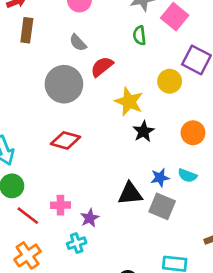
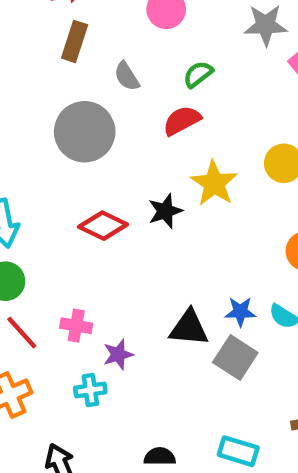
green semicircle: (139, 35) -> (198, 74), moved, turned 48
gray semicircle: (78, 43) -> (127, 76), moved
gray circle: (64, 84) -> (85, 132), moved
black star: (144, 131) -> (165, 211), moved

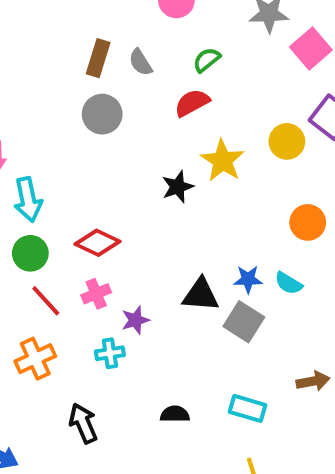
brown rectangle: (75, 41) -> (98, 58), moved
gray circle: (85, 132) -> (102, 114), size x0.7
red diamond: (103, 226) -> (98, 243), moved
pink cross: (76, 326) -> (96, 294), turned -32

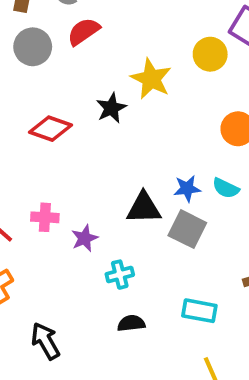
red semicircle: (192, 103) -> (84, 32), moved
red diamond: (98, 243) -> (51, 129), moved
pink cross: (96, 294) -> (45, 217), turned 32
cyan cross: (110, 353) -> (120, 275), moved

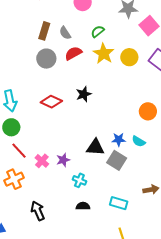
yellow circle: (210, 54) -> (129, 57), moved
yellow star: (151, 79) -> (104, 54), moved
pink cross: (45, 217) -> (42, 161), moved, turned 32
cyan cross: (120, 275) -> (79, 180), turned 32

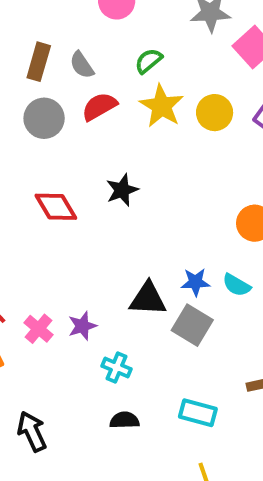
red diamond: (51, 102) -> (56, 207), turned 35

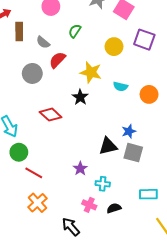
brown rectangle: (39, 62) -> (19, 32), moved
yellow star: (162, 106) -> (91, 72), moved
cyan semicircle: (237, 285) -> (120, 86), moved
pink cross: (39, 329) -> (89, 205), moved

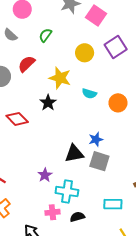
purple square: (144, 40) -> (116, 47), turned 35
gray semicircle: (43, 42) -> (10, 35), moved
cyan cross: (103, 184) -> (67, 192), size x1.5
pink cross: (89, 205) -> (52, 212), turned -32

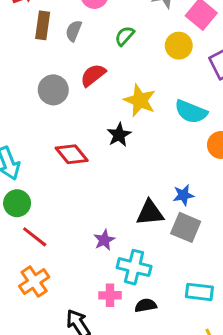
gray semicircle: (10, 35) -> (74, 31), turned 64
yellow circle: (85, 53) -> (179, 46), moved
cyan semicircle: (89, 94) -> (191, 112), moved, size x1.5

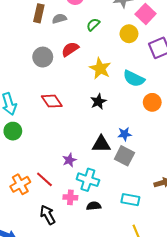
gray semicircle: (74, 31) -> (59, 19), turned 48
black star: (119, 135) -> (98, 102), moved
red line: (35, 237) -> (44, 179), moved

